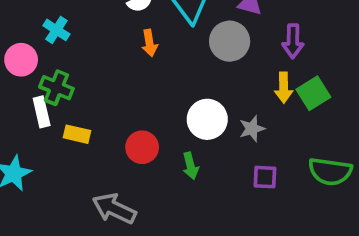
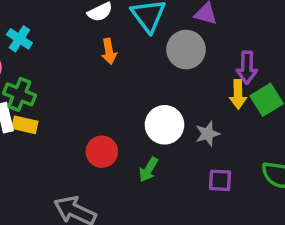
purple arrow: (293, 41) -> (247, 67), moved
yellow rectangle: (77, 134) -> (25, 125), moved
green arrow: (190, 166) -> (148, 170), turned 45

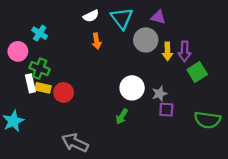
yellow arrow: (238, 94) -> (167, 51), moved
red circle: (102, 152) -> (64, 92), moved
purple square: (220, 180) -> (166, 110), moved

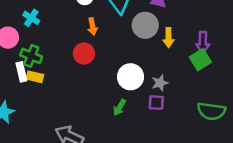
purple arrow: (185, 51) -> (203, 42), moved
red circle: (64, 92) -> (84, 53), moved
purple square: (166, 110) -> (156, 103), moved

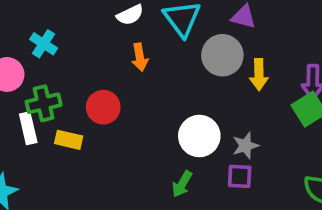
red circle: (84, 53) -> (103, 107), moved
green cross: (31, 56) -> (44, 103), turned -35
yellow rectangle: (35, 77) -> (69, 140), moved

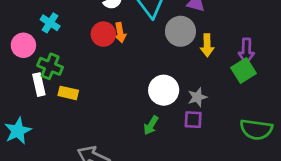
green cross: (44, 103) -> (50, 66), turned 35
red circle: (103, 107) -> (103, 34), moved

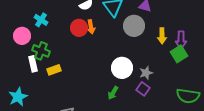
yellow arrow: (207, 45) -> (162, 36), moved
yellow rectangle: (68, 93) -> (54, 70), turned -32
purple square: (193, 120) -> (143, 89), turned 32

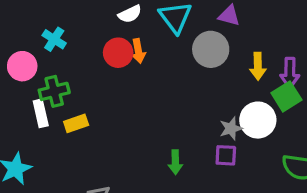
green cross: (41, 51) -> (54, 91), turned -36
white circle: (122, 68) -> (258, 120), moved
purple square: (143, 89) -> (226, 155), turned -32
green arrow: (113, 93) -> (175, 162), turned -32

